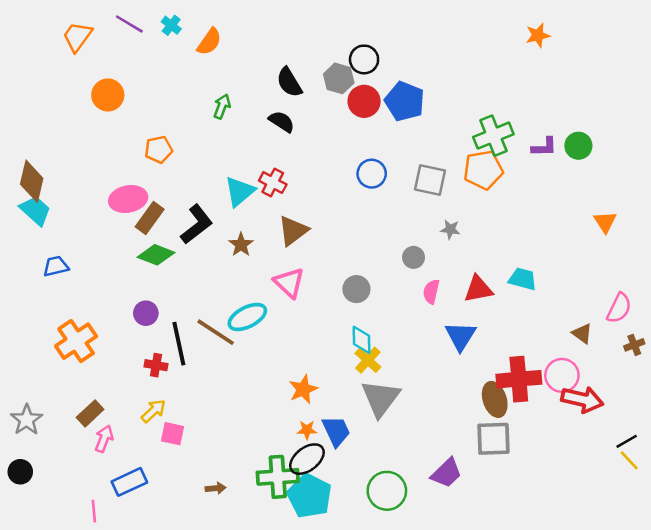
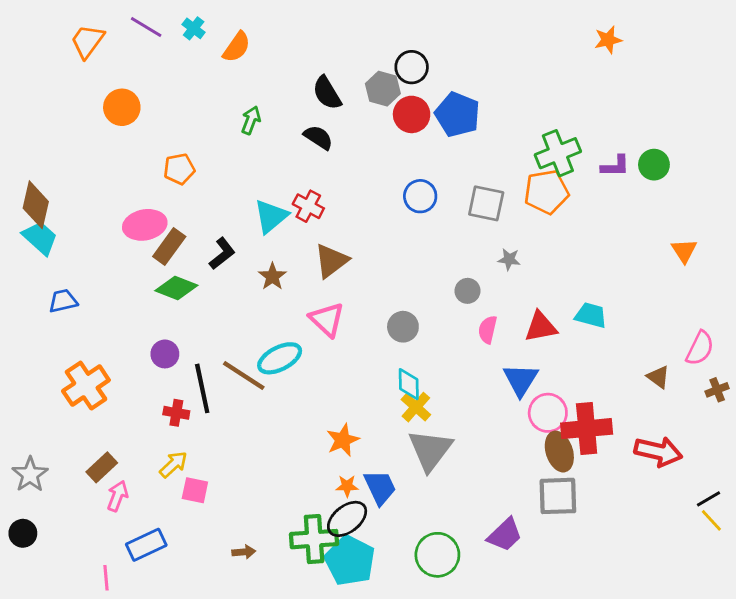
black L-shape: (197, 224) -> (222, 254), size x0.7
pink circle: (562, 375) -> (548, 413), moved

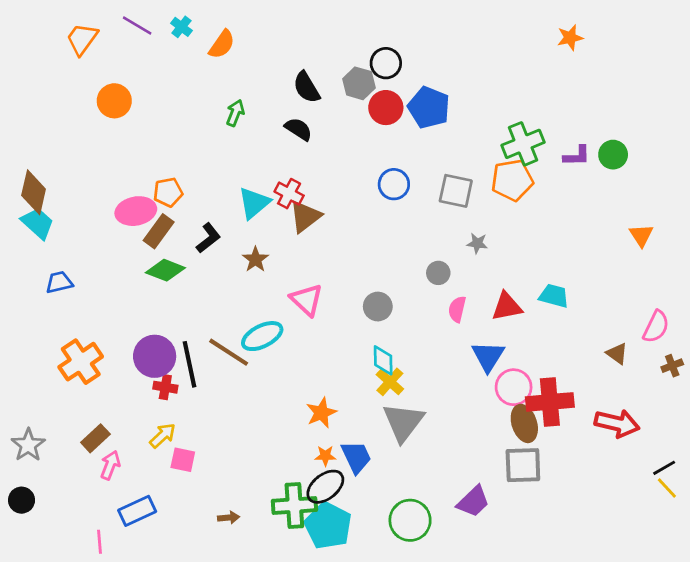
orange pentagon: (179, 169) -> (168, 192), moved
brown triangle: (331, 261) -> (305, 216), moved
purple circle: (165, 354) -> (155, 356), moved, size x1.6

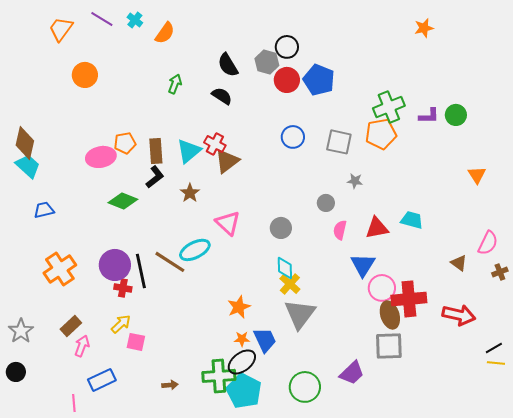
brown rectangle: (159, 231) -> (156, 151), moved, turned -40
yellow line: (667, 488) -> (496, 363), turned -42

